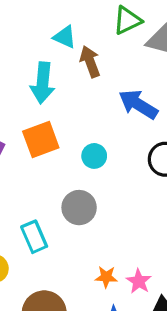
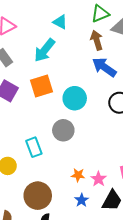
brown arrow: (90, 62) -> (97, 40), moved
cyan arrow: (43, 83) -> (45, 50), turned 30
cyan circle: (94, 156) -> (75, 98), size x1.5

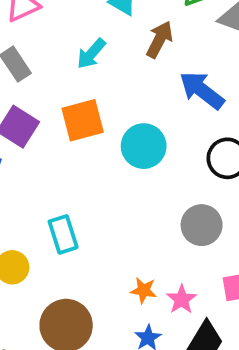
brown arrow: (97, 40) -> (159, 40), moved, turned 42
cyan arrow: (45, 50) -> (91, 54), size x0.7
gray circle: (63, 130) -> (202, 225), moved

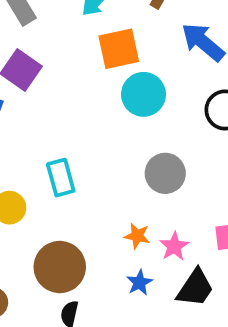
orange square: (83, 120) -> (119, 49), moved
gray circle: (202, 225) -> (165, 173), moved

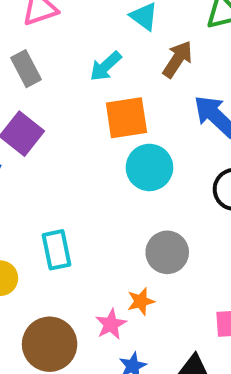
orange star: (137, 236) -> (141, 301), moved, turned -30
pink star: (174, 246) -> (111, 324), moved

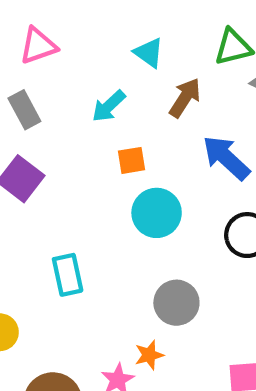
orange square: (126, 118) -> (132, 160), size x0.6
cyan rectangle: (56, 250) -> (68, 275), moved

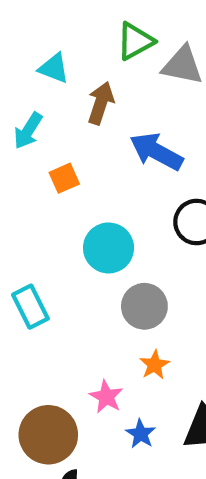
cyan circle: (157, 213) -> (109, 248), moved
orange star: (149, 355) -> (155, 365), moved

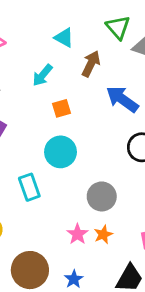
green triangle: (135, 41) -> (118, 27), turned -50
cyan circle: (109, 248) -> (61, 152), moved
pink star: (106, 397) -> (77, 234), moved
blue star: (141, 434) -> (74, 279), moved

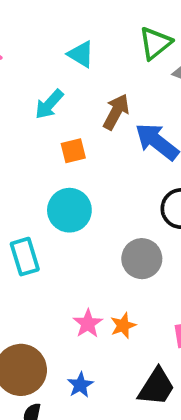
green triangle: (118, 27) -> (155, 43), turned 30
brown arrow: (91, 64) -> (116, 112), moved
gray circle: (102, 196) -> (142, 259), moved

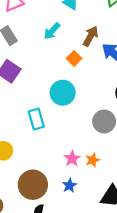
orange square: (73, 151) -> (74, 58), moved, turned -32
blue star: (80, 385) -> (69, 185), moved

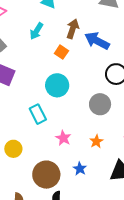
pink star: (72, 159) -> (63, 138), moved

